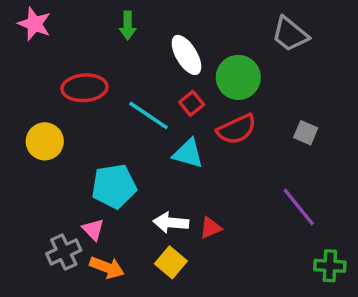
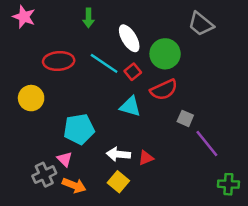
cyan line: (148, 115) -> (104, 63), moved
gray square: (306, 133) -> (185, 118), moved

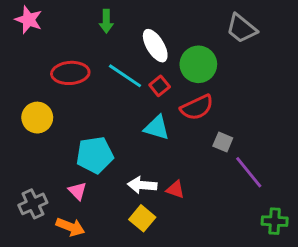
red triangle: (146, 158) -> (175, 189), turned 42
gray cross: (44, 175) -> (33, 204), moved
orange arrow: (74, 185) -> (70, 227), moved

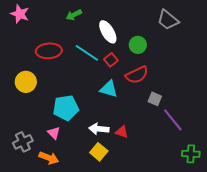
green arrow: (106, 21) -> (74, 15), turned 63
green circle: (198, 64) -> (138, 45), size x0.7

